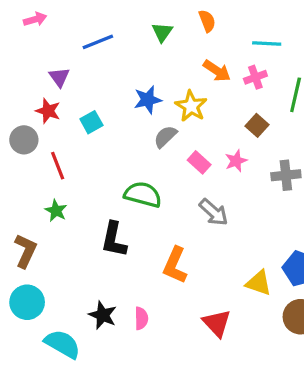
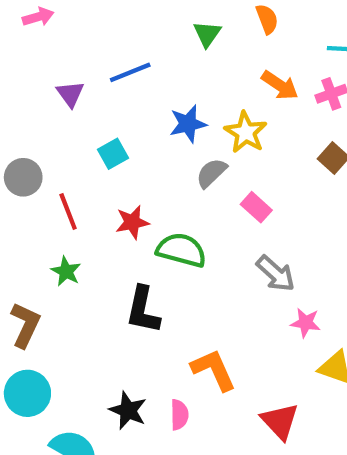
blue line: (98, 42) -> (130, 72), moved
red star: (48, 111) -> (132, 222), moved, turned -30
pink star: (236, 161) -> (306, 323), moved, turned 30
orange L-shape: (175, 265) -> (214, 370), moved, turned 132

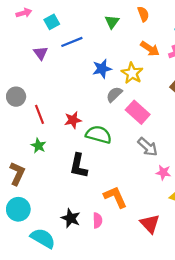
cyan square: (113, 154) -> (52, 22), moved
pink rectangle: (256, 207) -> (138, 112), size x1.5

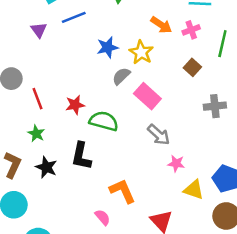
black star: (71, 218) -> (46, 167), moved
pink semicircle: (97, 220) -> (102, 217), turned -40

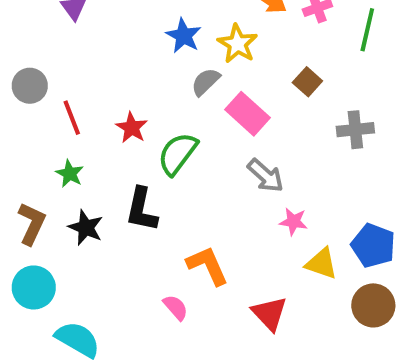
blue star: (107, 47) -> (184, 36), turned -30
brown square: (192, 67) -> (307, 82), moved
red star: (75, 105) -> (132, 128), turned -30
green semicircle: (104, 121) -> (178, 154), turned -68

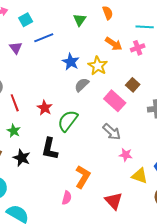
pink rectangle: (247, 114) -> (115, 101), moved
orange L-shape: (208, 266) -> (83, 177), turned 55
pink semicircle: (176, 307) -> (67, 198), turned 56

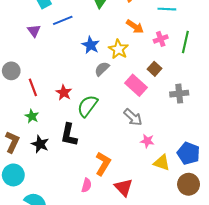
pink cross: (138, 48) -> (161, 39), moved
red triangle: (114, 201) -> (124, 187), moved

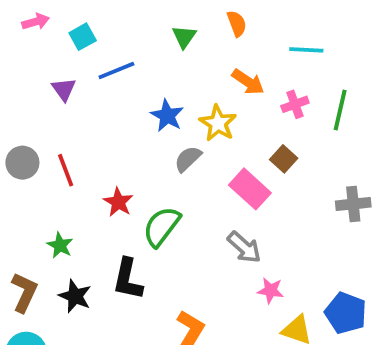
red line: (33, 87) -> (66, 170), moved
gray cross: (179, 94) -> (353, 204), moved

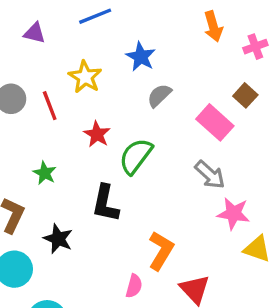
orange arrow: (248, 82) -> (213, 26), turned 40
purple triangle: (64, 89) -> (35, 33), moved, turned -40
yellow star: (218, 123) -> (85, 77), moved
pink star: (271, 290) -> (233, 213), size x1.4
black star: (75, 296) -> (58, 239), moved

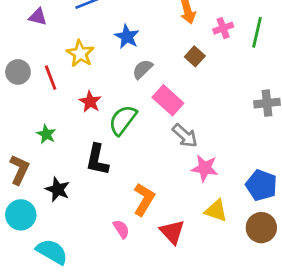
brown square: (245, 95) -> (195, 56), moved
pink rectangle: (215, 122) -> (168, 100), moved
yellow triangle: (257, 249) -> (216, 211), moved
pink semicircle: (134, 286) -> (121, 229), turned -48

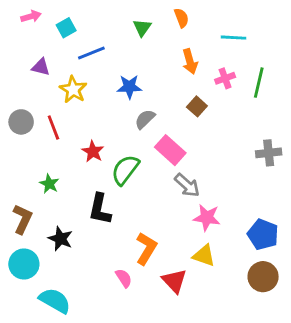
blue star: (127, 37) -> (129, 87), turned -30
yellow star: (80, 54) -> (73, 90), moved
yellow triangle: (216, 211) -> (204, 256), moved

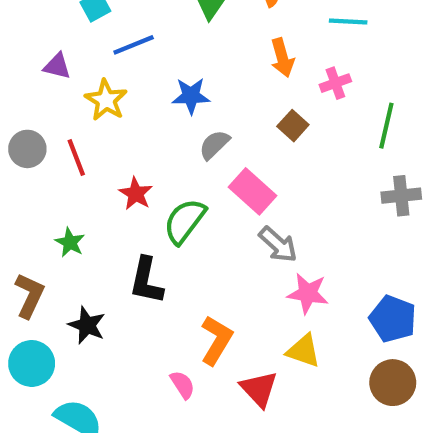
green line: (259, 83) -> (386, 126), moved

